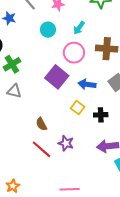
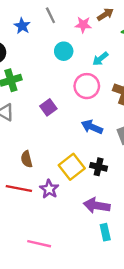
purple square: (57, 77) -> (48, 107), moved, size x0.6
yellow square: (78, 108) -> (72, 167), moved, size x1.5
red line: (41, 149) -> (19, 188), turned -45

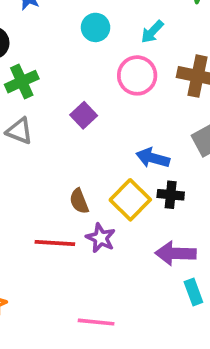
blue arrow: (92, 127) -> (153, 158), moved
brown semicircle: (27, 159) -> (79, 201), moved

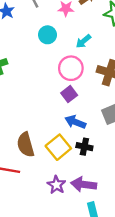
purple square: (84, 115) -> (69, 94), moved
brown semicircle: (79, 201) -> (26, 145), size x1.5
purple star: (101, 238) -> (56, 185), moved

